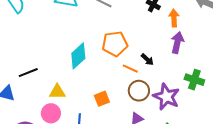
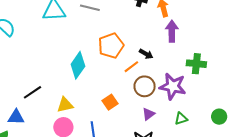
orange line: (130, 69) -> (131, 67), turned -49

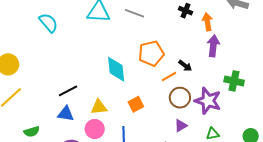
cyan diamond: (78, 65) -> (116, 69), turned -48
orange square: (110, 102) -> (136, 104), moved
blue triangle: (16, 117) -> (66, 114), moved

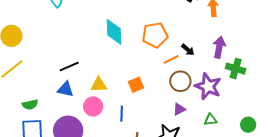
purple arrow: (213, 46) -> (219, 47), moved
cyan diamond: (116, 69) -> (114, 32), moved

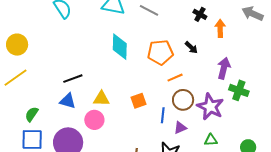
black arrow: (188, 50) -> (191, 47), moved
green semicircle: (30, 105) -> (32, 114), turned 133
blue line: (122, 114) -> (163, 115), moved

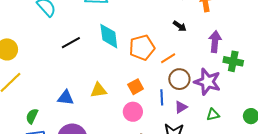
orange pentagon: (160, 52) -> (142, 48), moved
black line: (73, 79) -> (71, 43), moved
pink circle: (94, 120) -> (133, 112), moved

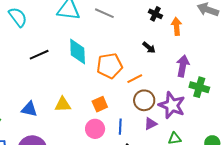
blue line: (162, 97) -> (120, 127), moved
purple triangle: (181, 107) -> (151, 124), moved

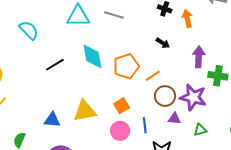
yellow triangle: (63, 104) -> (85, 111), size x1.4
purple triangle: (151, 124) -> (174, 118), turned 40

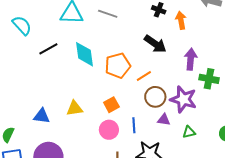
black arrow: (163, 43) -> (155, 44), size x1.6
black line: (55, 65) -> (48, 49), moved
yellow triangle: (85, 111) -> (75, 108), size x0.7

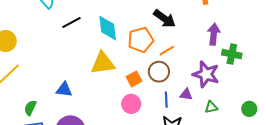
black arrow: (155, 44) -> (164, 19), moved
brown circle: (155, 97) -> (159, 72), moved
yellow triangle: (75, 108) -> (103, 63), moved, size x1.5
blue line: (134, 125) -> (166, 100), moved

